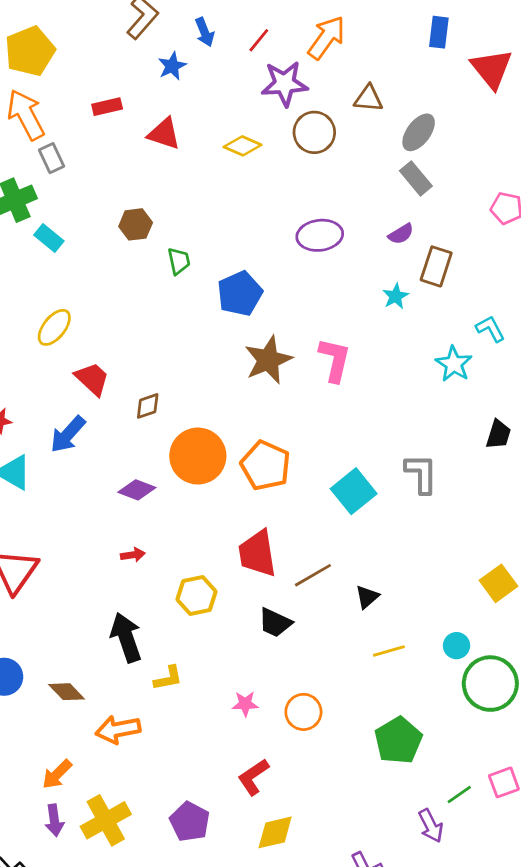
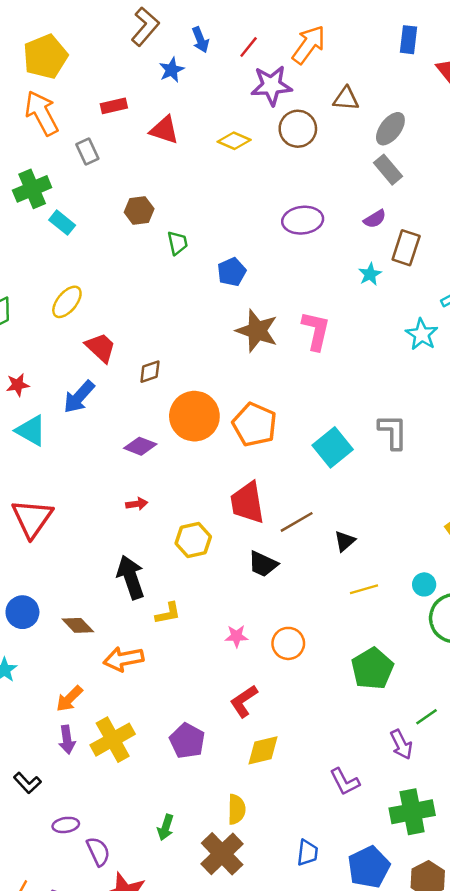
gray rectangle: (52, 158) -> (87, 152), moved
blue pentagon: (240, 294) -> (232, 272), size x0.7
brown star: (268, 360) -> (257, 331), turned -30

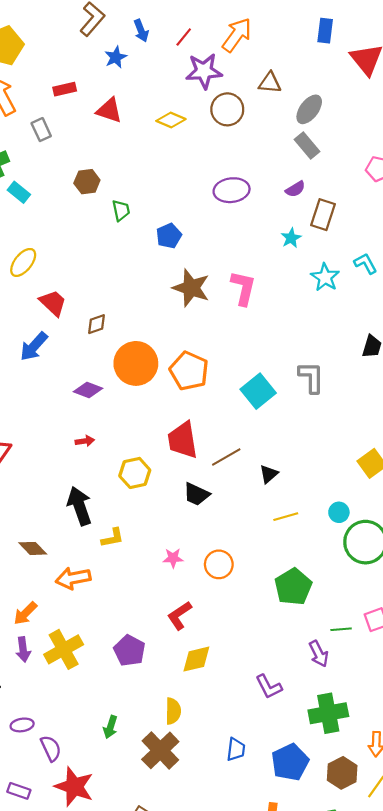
cyan star: (422, 334) -> (325, 277), moved
green line: (427, 717) -> (341, 629), turned 30

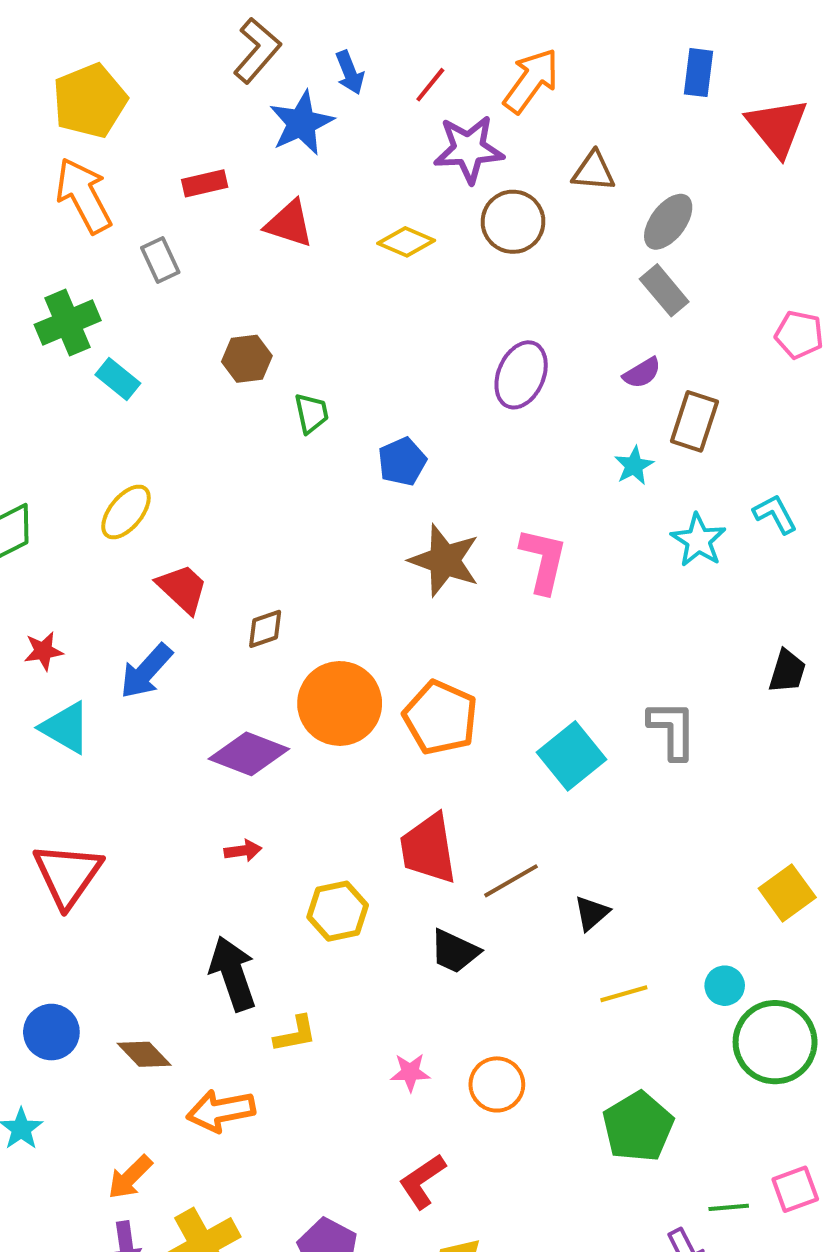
blue star: (116, 57) -> (301, 123), size x1.5
purple ellipse: (232, 190) -> (521, 375), turned -60
purple diamond: (88, 390) -> (249, 754), size x1.4

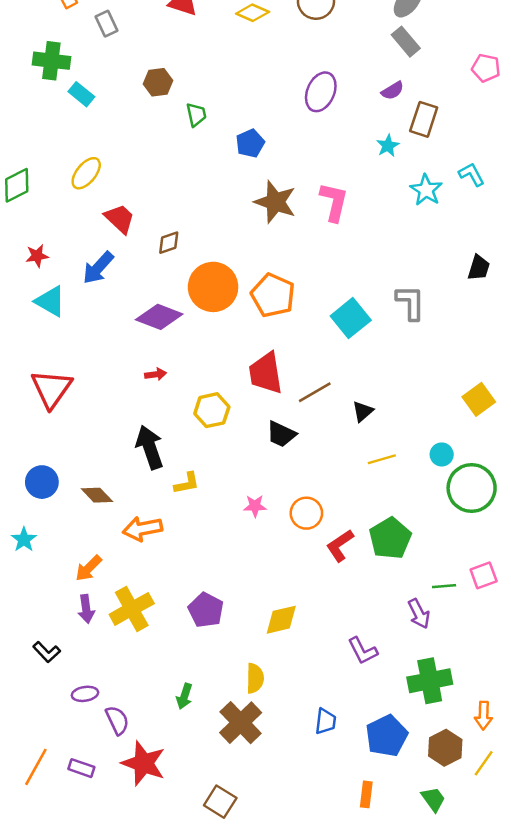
green cross: (68, 323) -> (51, 61), turned 30
red L-shape: (422, 1181) -> (340, 545), moved

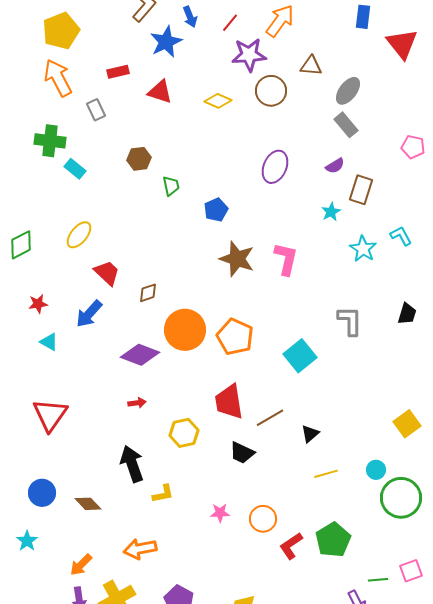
cyan triangle: (50, 301) -> (49, 342), size x0.7
gray L-shape: (411, 302) -> (350, 321), moved
orange arrow: (142, 529) -> (140, 549), moved

